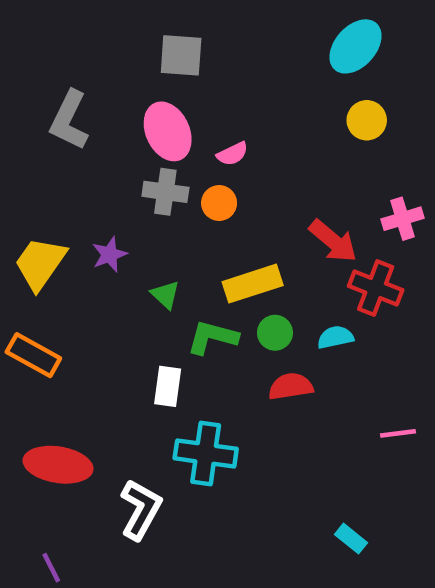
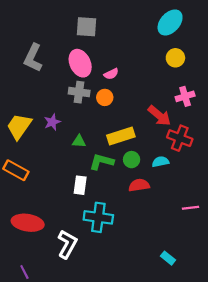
pink cross: (402, 219) -> (185, 96), moved
green triangle: (165, 295) -> (79, 141), turned -40

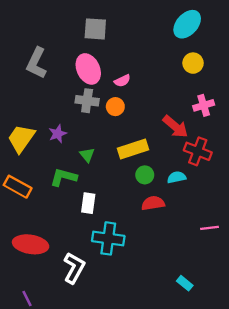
green triangle: (79, 141) -> (87, 155), turned 48
green L-shape: (102, 162) -> (64, 177), moved

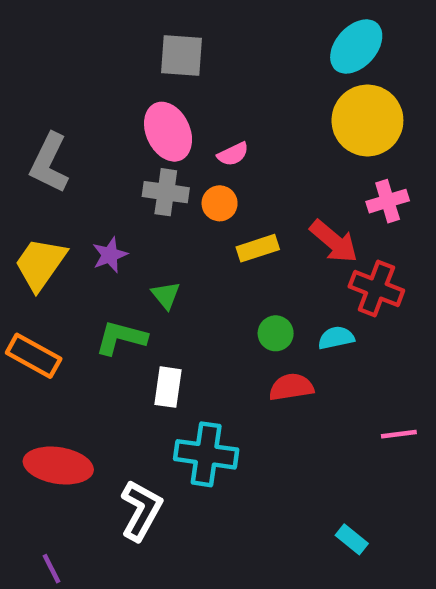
gray L-shape: (36, 63) -> (49, 163), moved
yellow circle: (193, 63) -> (367, 120), size x1.8
yellow rectangle: (133, 149) -> (258, 248), moved, size x0.7

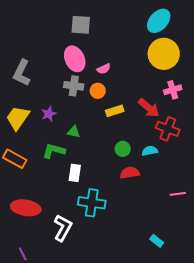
green triangle: (166, 295) -> (74, 132), turned -40

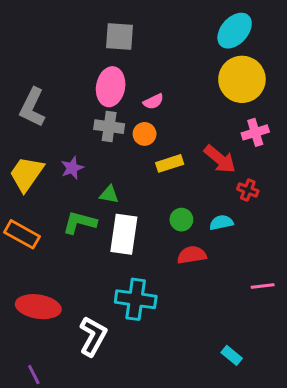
pink ellipse: (75, 59) -> (111, 87), turned 35
red cross: (168, 129) -> (248, 190), size x0.6
white rectangle: (75, 173) -> (124, 234), moved, size x1.5

